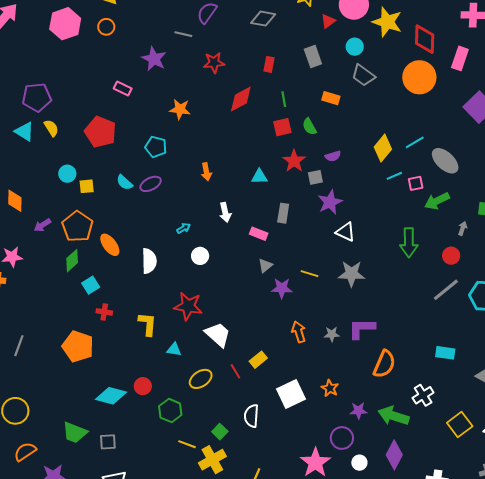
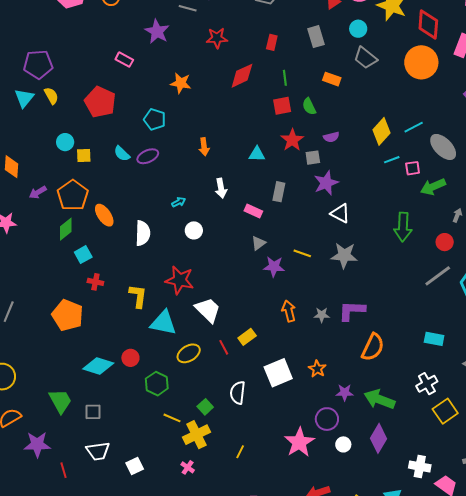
cyan triangle: (24, 132) -> (24, 98), turned 35
cyan triangle: (174, 349) -> (163, 323), size x1.8
white cross: (423, 395) -> (427, 384), moved
green trapezoid: (75, 433) -> (60, 401), turned -144

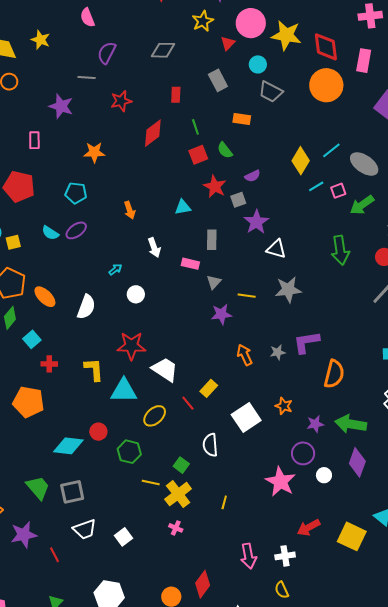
pink rectangle: (124, 60) -> (34, 140), turned 72
white semicircle: (143, 233) -> (86, 307), turned 30
gray triangle: (259, 243) -> (214, 282), moved
gray square: (93, 412) -> (72, 492), size x1.4

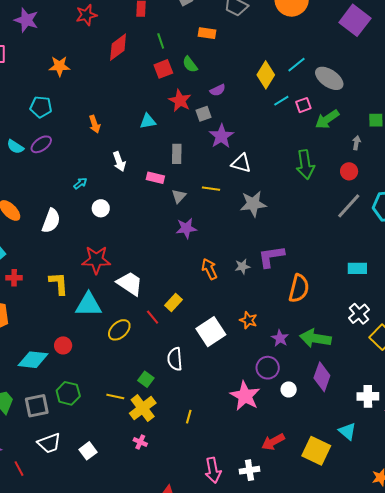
yellow line: (247, 296) -> (211, 189), moved
purple star: (315, 424) -> (280, 338), turned -30
green hexagon: (129, 452) -> (68, 393), moved

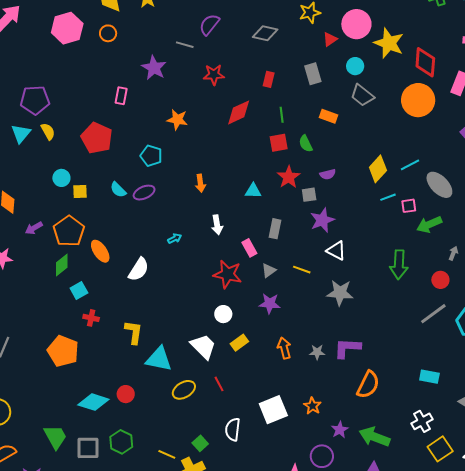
pink rectangle: (155, 178) -> (249, 248), turned 36
white circle: (101, 208) -> (223, 314), moved
red star: (96, 260) -> (228, 274), moved
yellow rectangle: (173, 302) -> (239, 343), moved

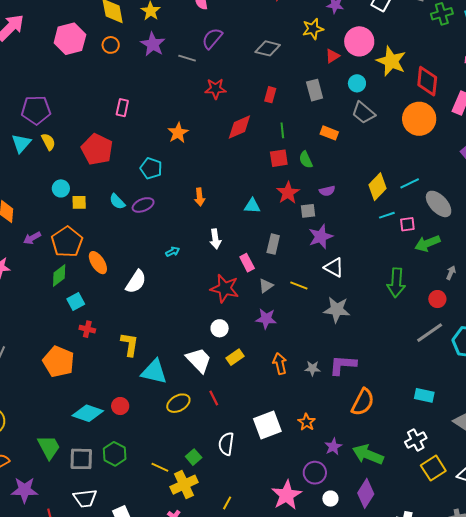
purple star: (154, 68) -> (153, 44), moved
orange star: (177, 120) -> (178, 133), turned 30

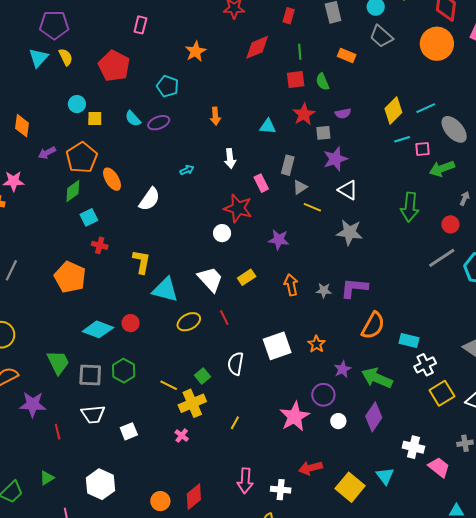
gray triangle: (266, 286) -> (300, 187), moved
white circle: (220, 328) -> (222, 233), moved
cyan rectangle: (424, 395) -> (409, 340), moved

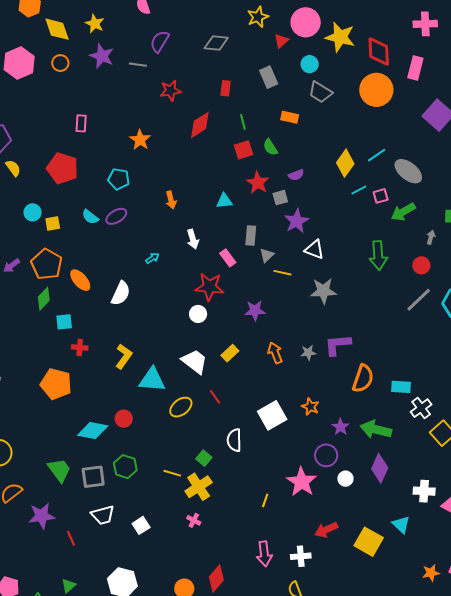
cyan square: (89, 217) -> (64, 322), turned 30
yellow L-shape: (141, 262) -> (124, 356), turned 35
yellow line: (235, 423) -> (265, 500), moved

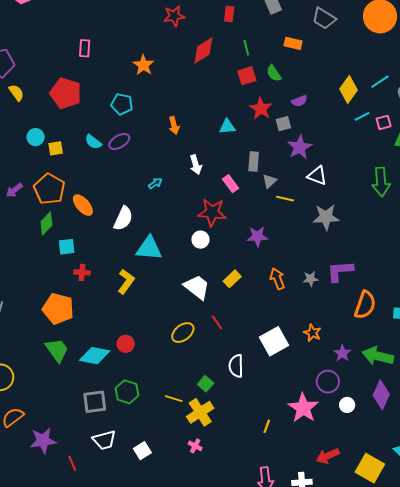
cyan triangle: (152, 380) -> (149, 248), moved
green trapezoid: (59, 470) -> (57, 350), moved

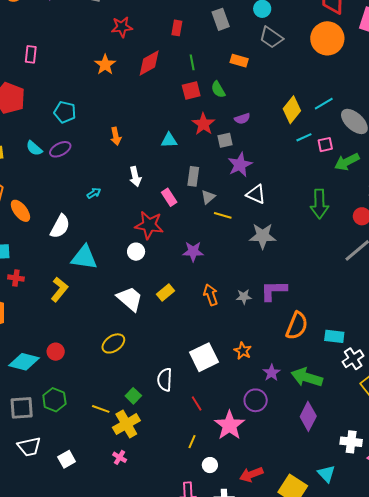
orange star: (143, 65) -> (105, 65), moved
red line: (217, 322) -> (197, 403), moved
white circle: (347, 405) -> (210, 465), moved

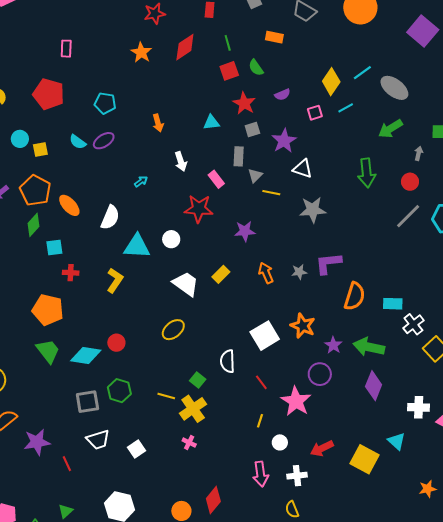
gray square: (225, 140) -> (252, 129), moved
pink square: (325, 145) -> (315, 113), moved
white circle: (136, 252) -> (171, 239), moved
orange star: (243, 351) -> (303, 326), size x1.4

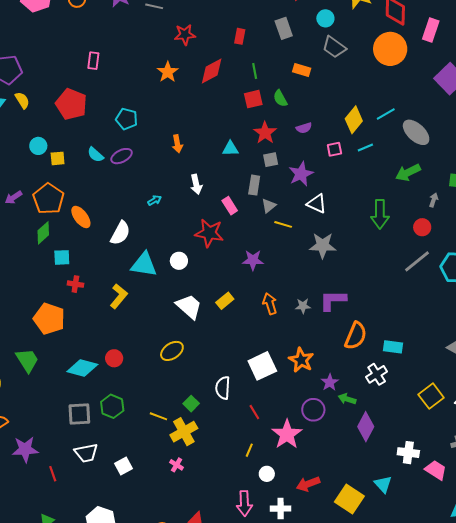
white cross: (413, 324) -> (377, 374), moved
green arrow: (369, 347) -> (347, 399), moved, size x0.6
green trapezoid: (48, 351) -> (27, 360), moved

